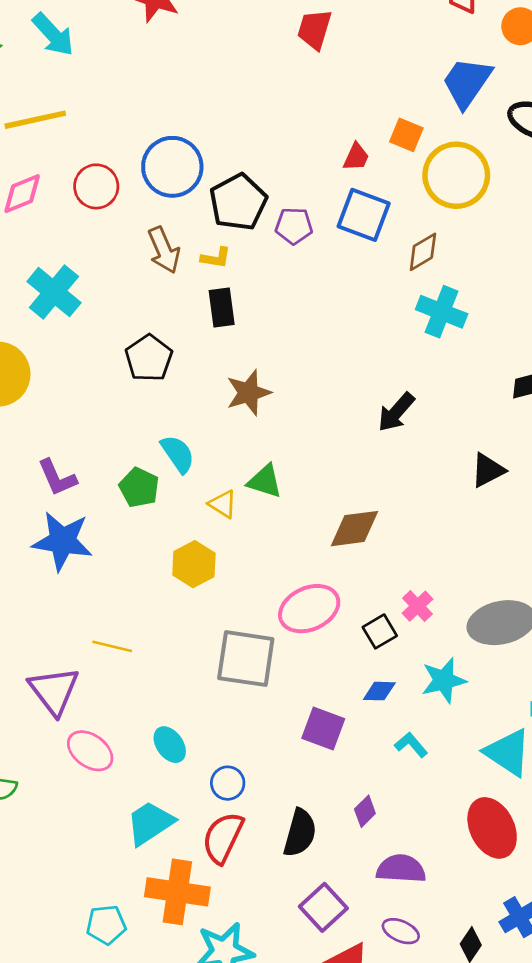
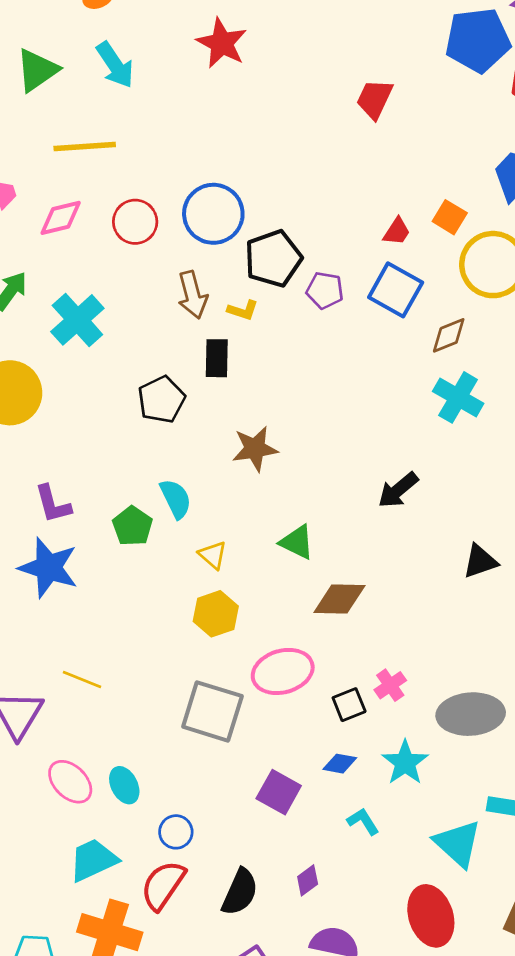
black rectangle: (222, 308) -> (217, 358), moved
green triangle: (265, 481) -> (297, 542), moved
yellow hexagon: (194, 564) -> (216, 614), moved
cyan star: (444, 680) -> (405, 763), turned -30
pink ellipse: (90, 751) -> (70, 782), moved

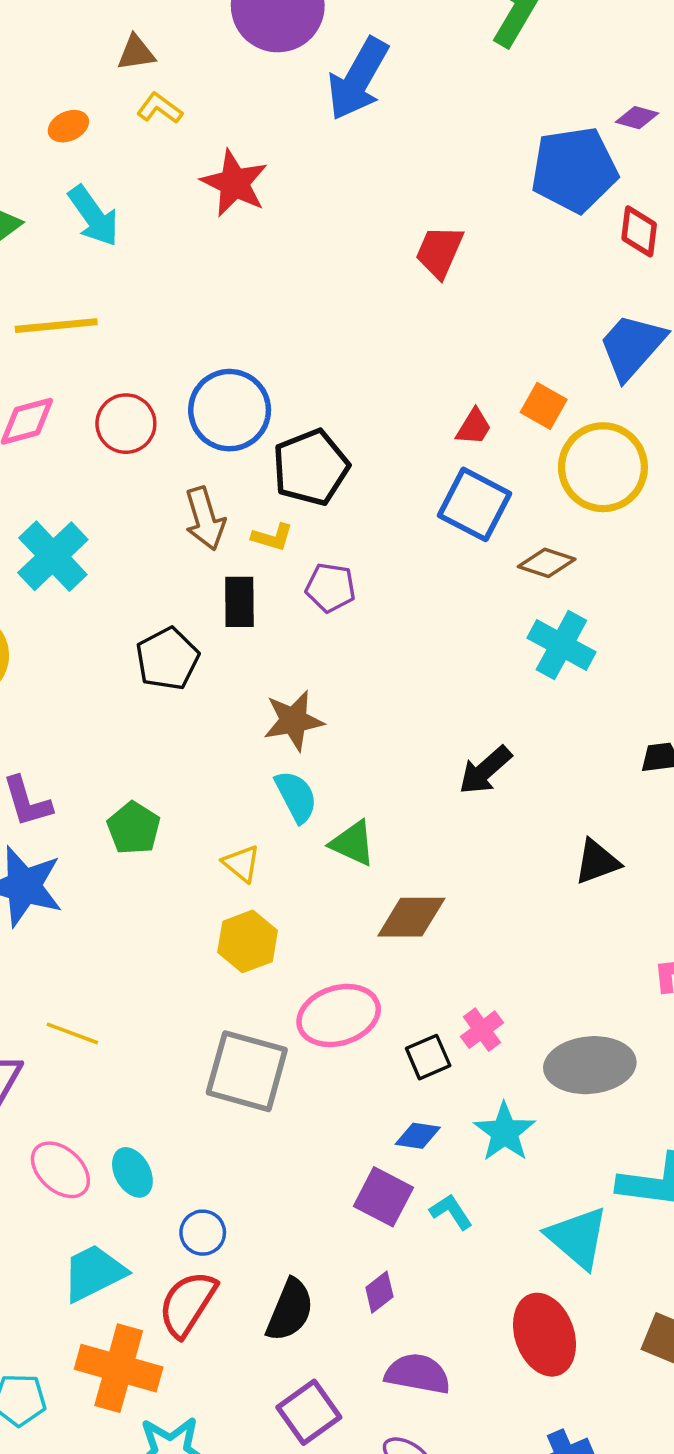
purple pentagon: (325, 290) -> (331, 588), moved
brown diamond: (449, 335) -> (547, 563), turned 42
cyan semicircle: (176, 499) -> (296, 796), moved
purple square: (279, 792) -> (383, 1197), moved

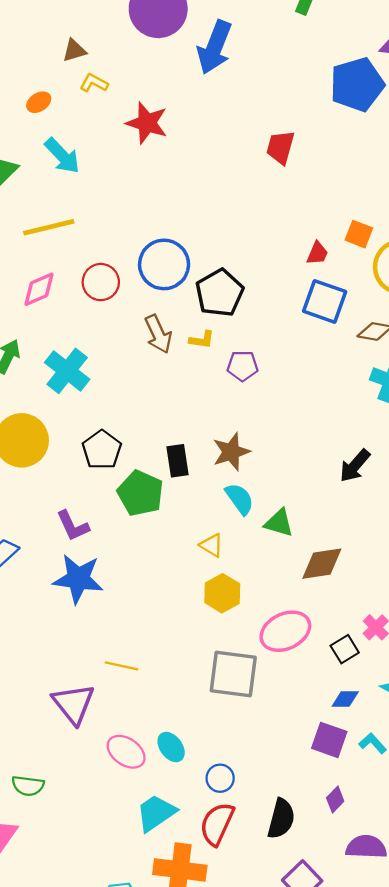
black rectangle: (239, 602) -> (178, 461), moved
black pentagon: (167, 659) -> (102, 450), moved
green pentagon: (134, 828) -> (140, 493), moved, size x1.4

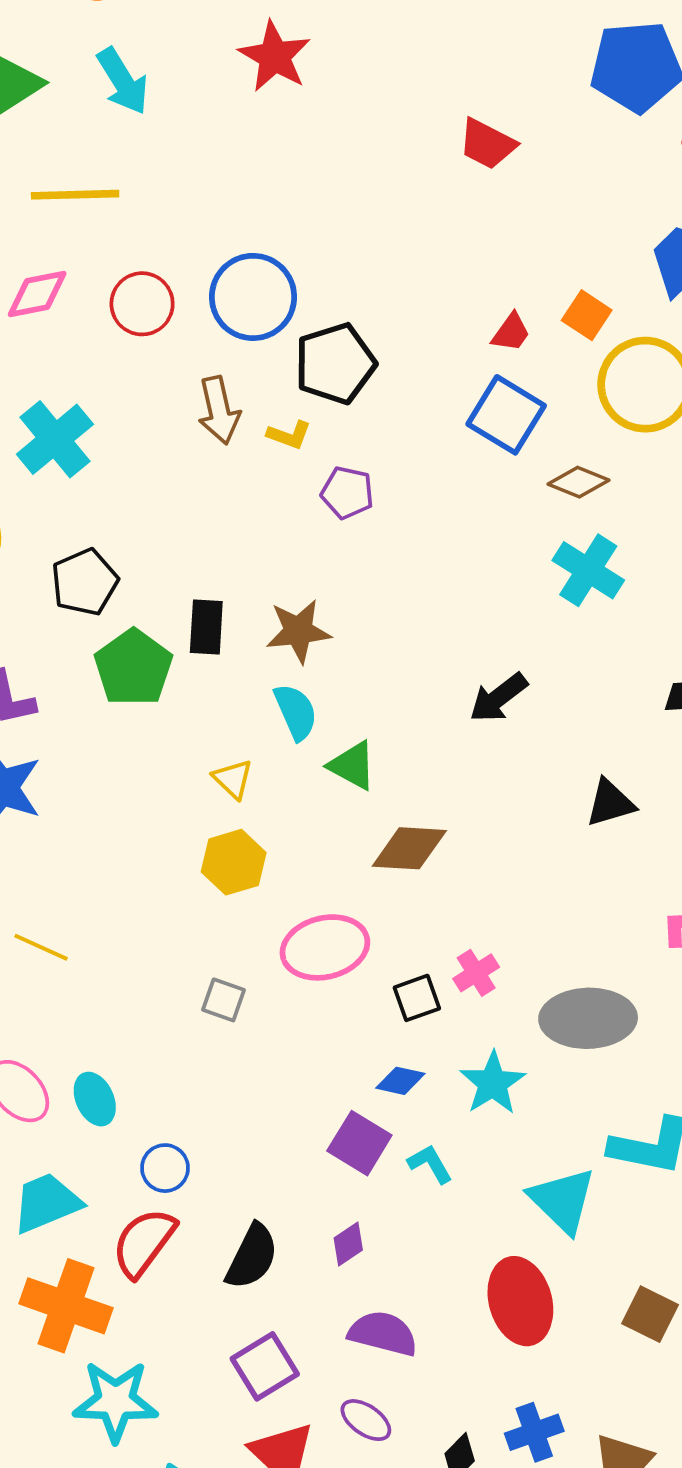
red trapezoid: (280, 147) -> (487, 144), turned -90
gray square: (233, 674) -> (224, 1000), size x0.5

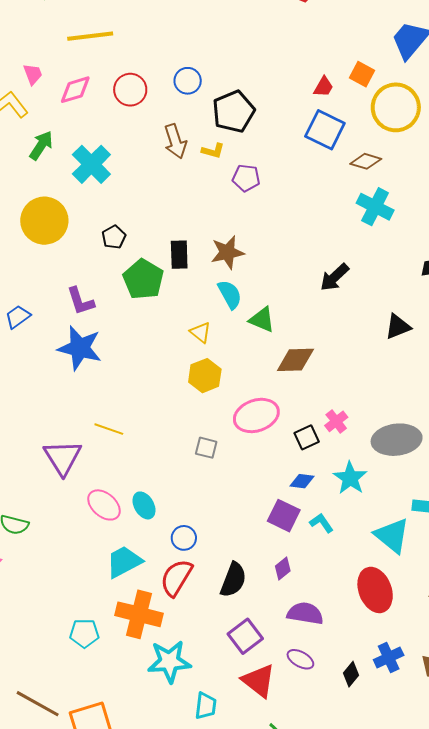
blue circle: (253, 297) -> (188, 81), size x0.6
black pentagon: (85, 582) -> (114, 237), size x0.7

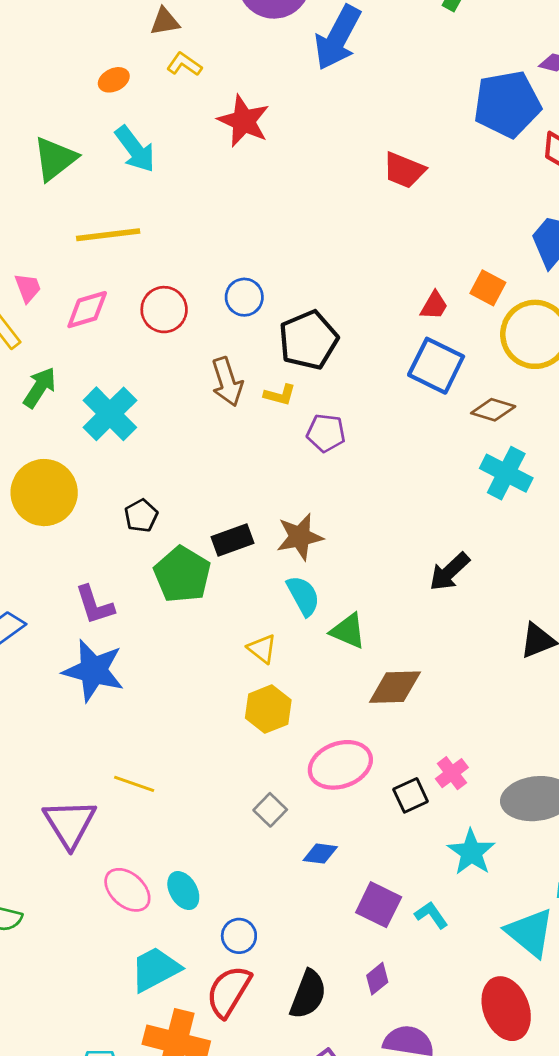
black rectangle: (179, 255) -> (233, 540), turned 72
gray square: (206, 448) -> (270, 810), turned 30
blue diamond: (302, 481) -> (320, 854), moved

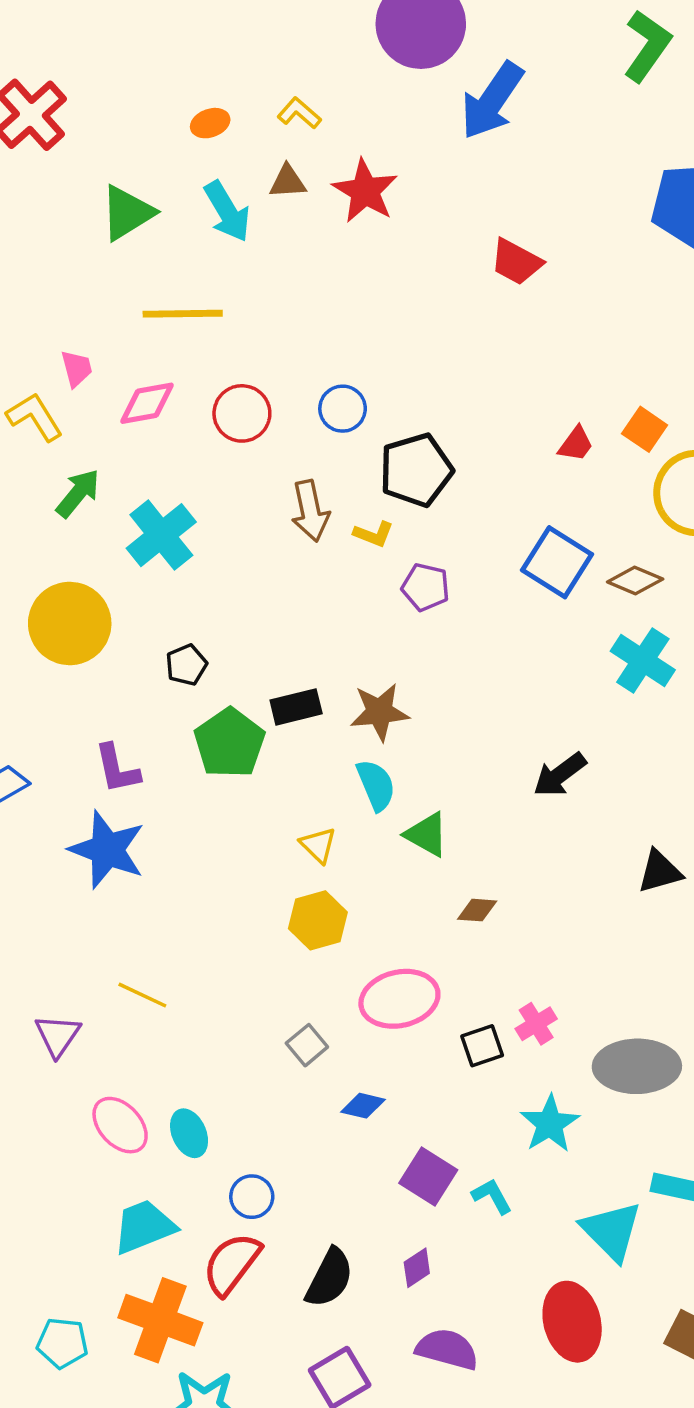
brown triangle: (165, 22) -> (288, 182), moved
red trapezoid: (404, 170) -> (516, 262), moved
blue square: (436, 366) -> (557, 562), moved
brown diamond: (395, 687) -> (477, 910), size x0.6
purple triangle: (70, 823) -> (58, 1035), size x0.7

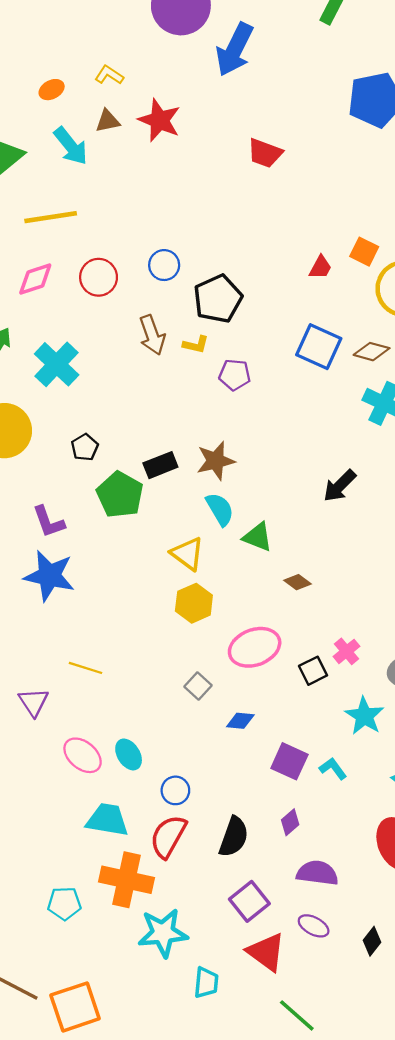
yellow triangle: (318, 845) -> (187, 554), size x1.4
brown diamond: (477, 910) -> (298, 582), turned 40
cyan trapezoid: (144, 1227) -> (107, 820), turned 39

